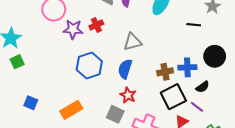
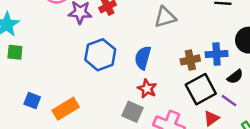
gray triangle: (133, 42) -> (165, 17), moved
green square: (17, 62) -> (15, 52), turned 32
orange rectangle: (71, 110) -> (66, 109), moved

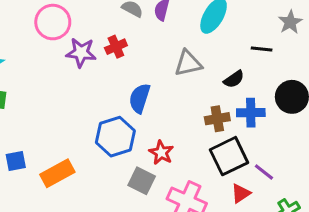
blue hexagon: (100, 55) -> (115, 137), moved
blue semicircle: (143, 58) -> (140, 98), moved
black semicircle: (235, 77) -> (234, 79), moved
blue square: (32, 100) -> (16, 161), turned -35

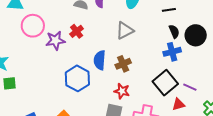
black semicircle: (234, 79) -> (174, 31), moved, turned -64
brown cross: (217, 119) -> (123, 64), moved
blue hexagon: (115, 137) -> (77, 78), moved
red triangle: (241, 193) -> (178, 104), turned 32

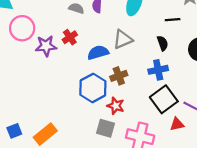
black semicircle: (174, 31) -> (163, 43), moved
blue cross: (172, 52) -> (158, 70), moved
blue semicircle: (100, 60) -> (98, 53), moved, turned 66
blue hexagon: (77, 78) -> (93, 88), moved

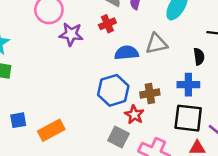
red cross: (70, 37) -> (107, 24), moved
brown cross: (119, 76) -> (150, 94), moved
black square: (164, 99) -> (188, 118), turned 32

